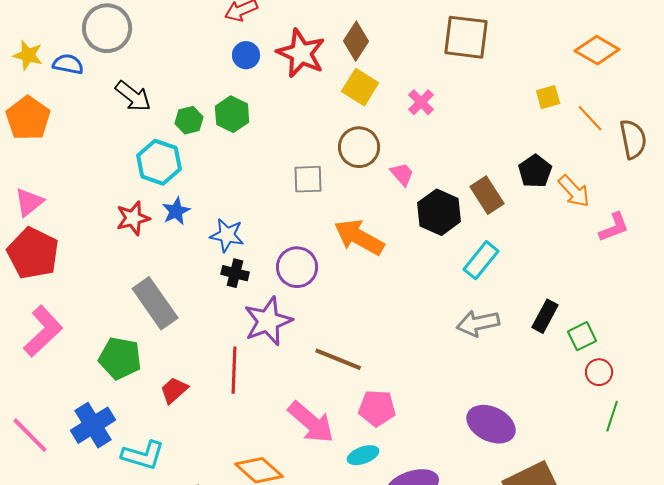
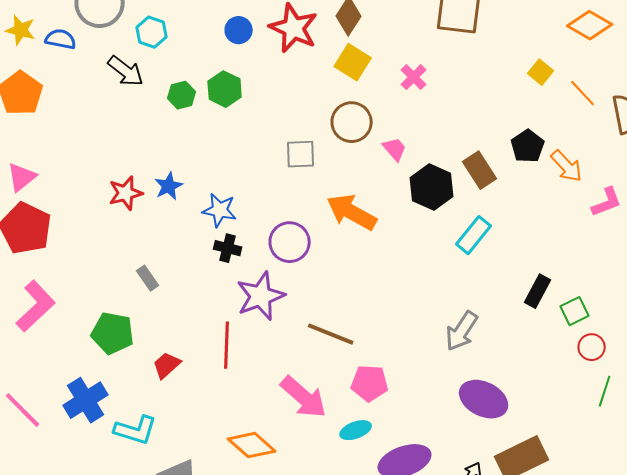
yellow square: (548, 97) -> (541, 72), turned -35
cyan hexagon: (159, 162) -> (152, 32), moved, size x0.7
gray rectangle: (155, 303) -> (148, 278), size x0.5
gray arrow: (478, 323) -> (462, 331), moved, turned -45

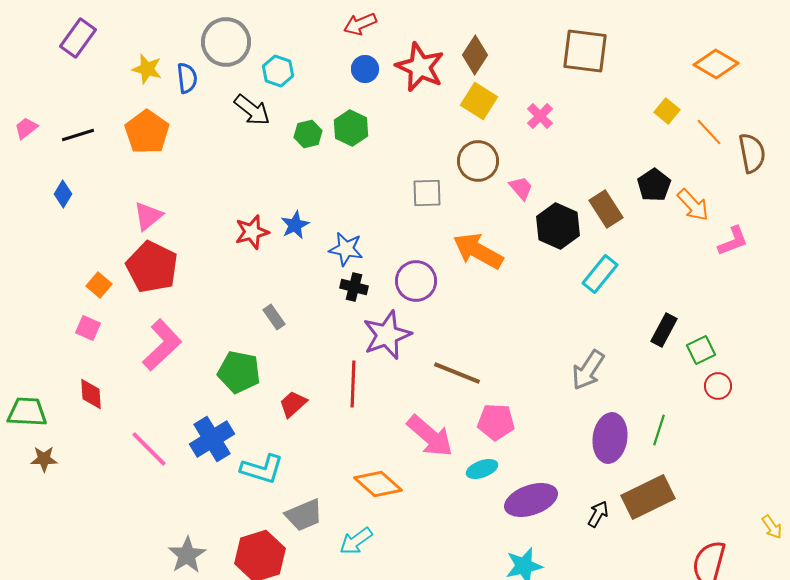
blue semicircle: (61, 39) -> (187, 78), turned 72
green line: (605, 391) -> (659, 430), moved
purple ellipse: (484, 399) -> (610, 438), turned 72

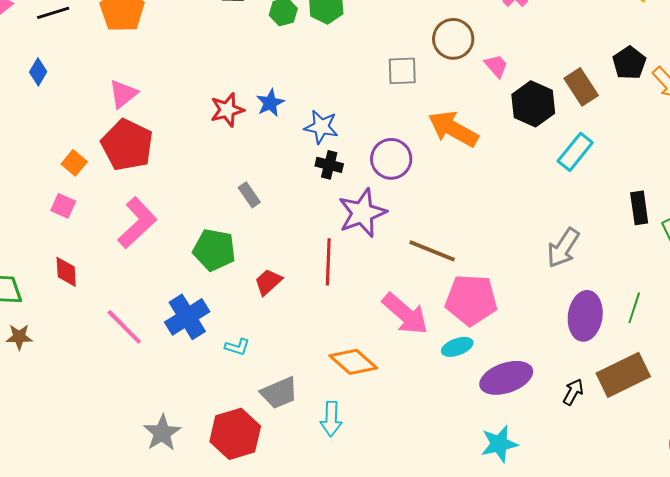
black rectangle: (664, 330) -> (639, 208), turned -36
pink pentagon: (496, 422) -> (471, 300), size x1.4
cyan L-shape: (262, 469) -> (237, 347), size x0.6
cyan arrow: (356, 541) -> (331, 419), turned -52

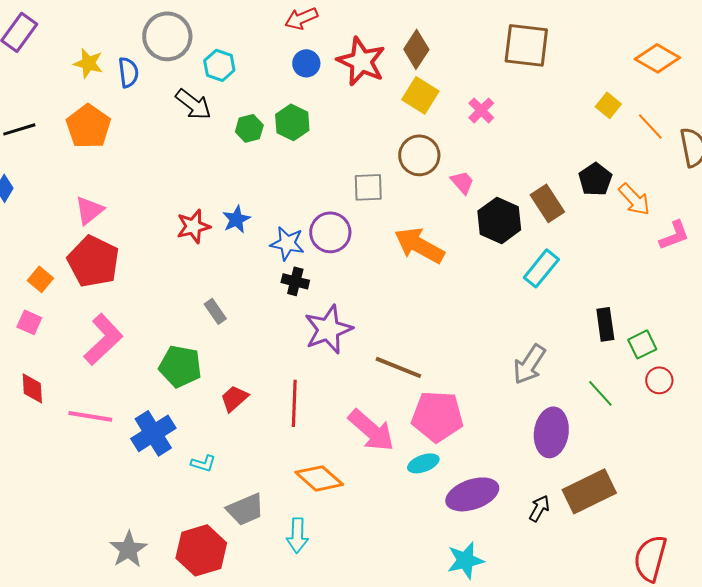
purple circle: (391, 159) -> (330, 232), moved
red line: (328, 262) -> (294, 403), moved
green line: (634, 308) -> (600, 393), moved, turned -60
pink line: (124, 327) -> (90, 416), moved, turned -36

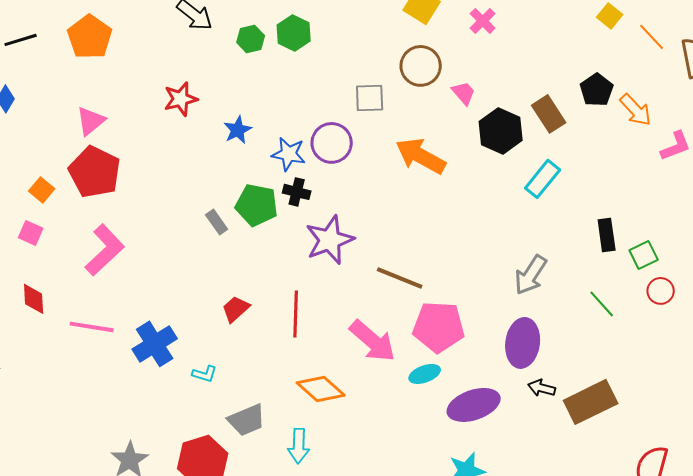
red star: (193, 226) -> (181, 99), moved
green pentagon: (180, 366) -> (257, 205), moved
purple ellipse: (551, 432) -> (523, 343), moved
black arrow: (539, 508) -> (542, 388), moved, turned -104

